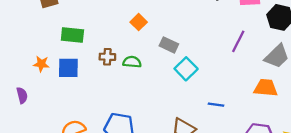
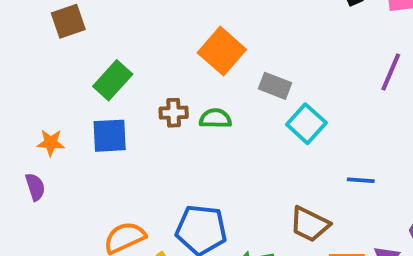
orange square: (139, 22) -> (222, 51), size x1.6
green rectangle: (72, 35) -> (113, 80), turned -50
orange star: (41, 64) -> (51, 143), moved

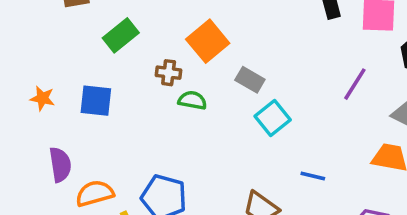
green rectangle: (113, 80) -> (121, 35), moved
brown cross: (174, 113) -> (169, 73), moved
purple semicircle: (35, 187) -> (60, 165), moved, size x1.4

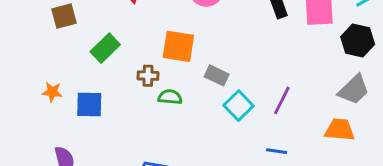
orange square: (208, 41) -> (178, 46), turned -36
purple line: (355, 84) -> (282, 100), moved
orange star: (42, 98) -> (52, 92), moved

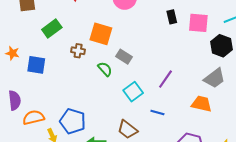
green semicircle: (170, 97) -> (105, 69), moved, turned 35
cyan square: (239, 106) -> (133, 92), moved

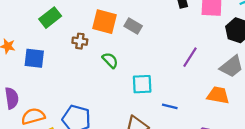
gray rectangle: (124, 57) -> (133, 26), moved
purple line: (166, 79) -> (190, 57), moved
cyan square: (133, 92) -> (142, 84), turned 36

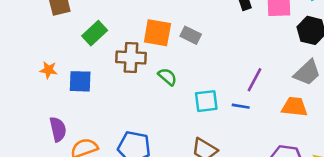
brown cross: (80, 41) -> (131, 57), size x1.6
purple line: (190, 57) -> (254, 80), moved
blue line: (170, 106) -> (241, 106), moved

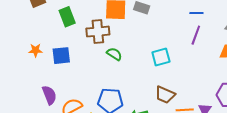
green rectangle: (95, 33) -> (67, 17), turned -60
green semicircle: (167, 77) -> (114, 54), moved
blue line: (241, 106) -> (196, 13), moved

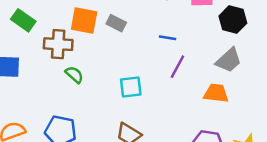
blue line: (196, 13) -> (168, 38), moved
green rectangle: (67, 17) -> (23, 20), turned -42

